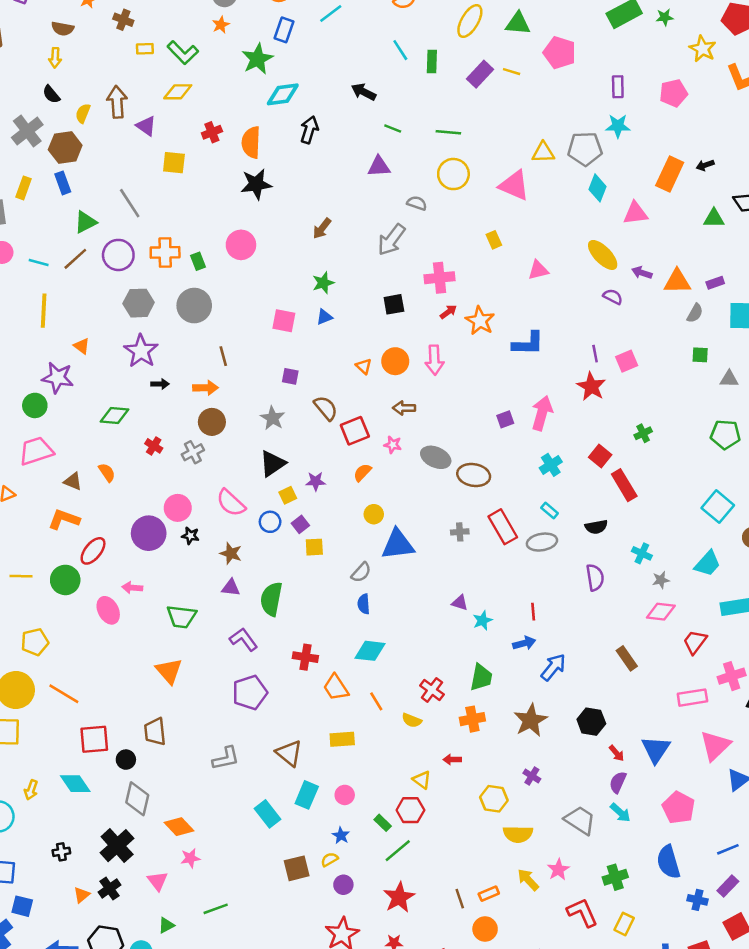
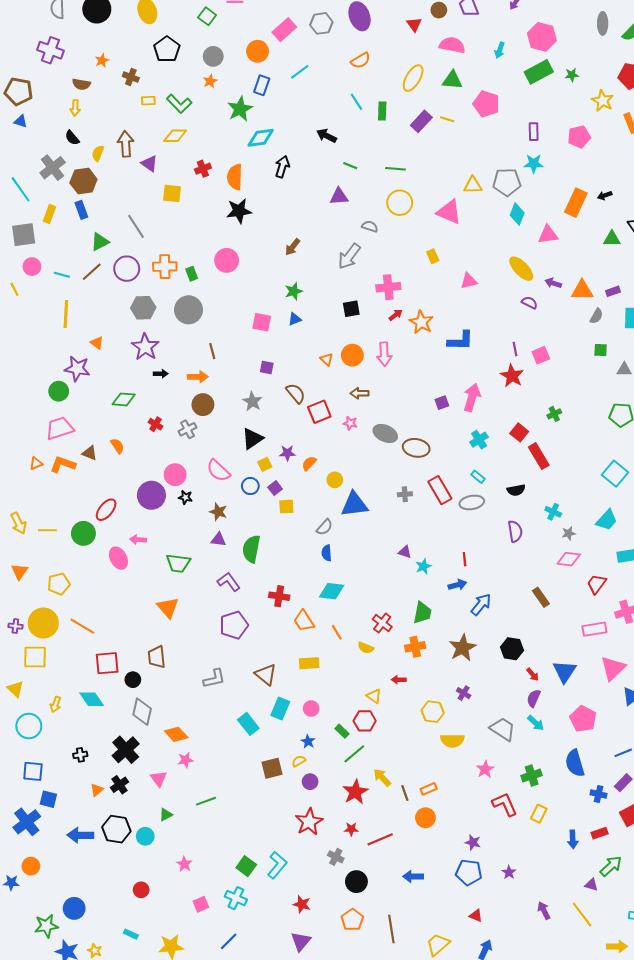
orange semicircle: (362, 472) -> (309, 463), moved
orange L-shape: (64, 519) -> (63, 464), moved
yellow arrow: (528, 880) -> (382, 778), moved

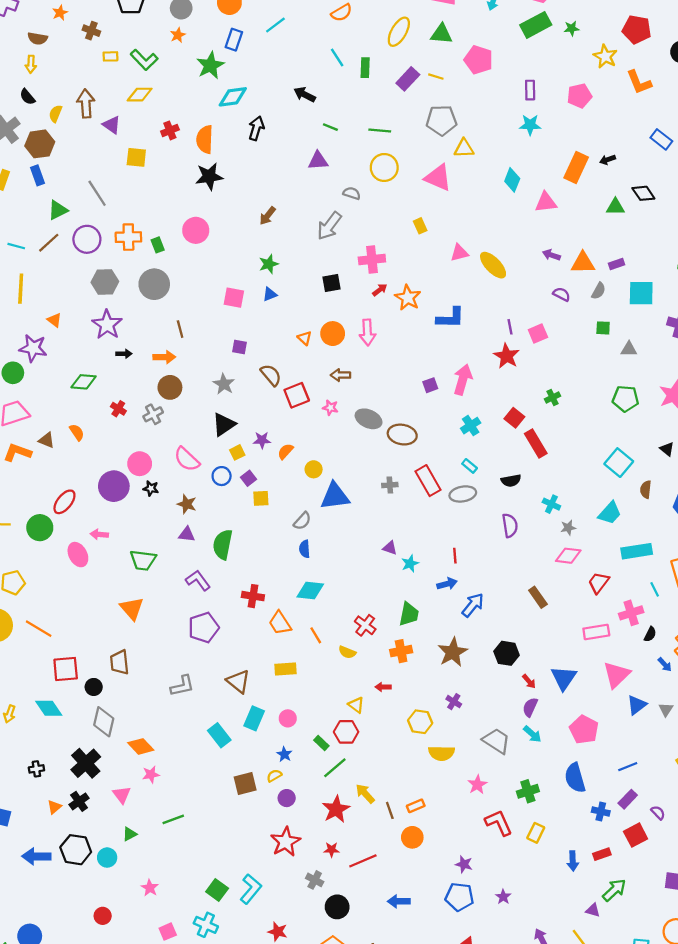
gray pentagon: (507, 182) -> (441, 120), moved
yellow ellipse: (521, 269) -> (493, 265), moved
purple semicircle: (529, 303) -> (562, 294), moved

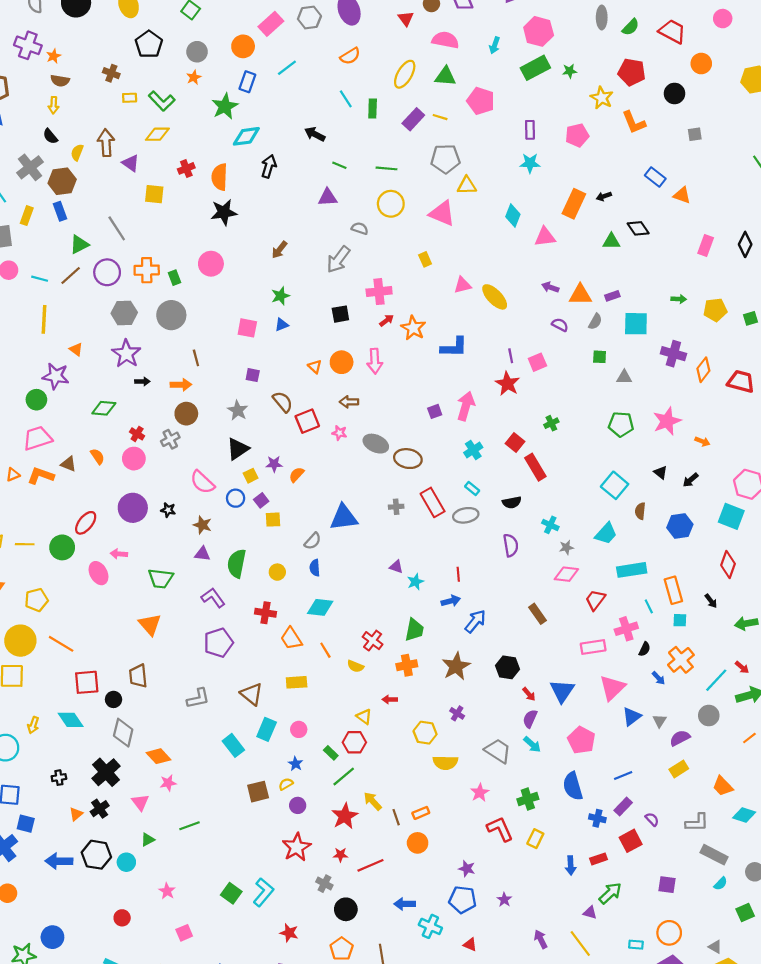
orange star: (60, 13) -> (54, 56), moved
pink circle: (140, 464) -> (134, 459), moved
yellow circle: (314, 469) -> (277, 572), moved
cyan cross: (206, 925) -> (430, 926), moved

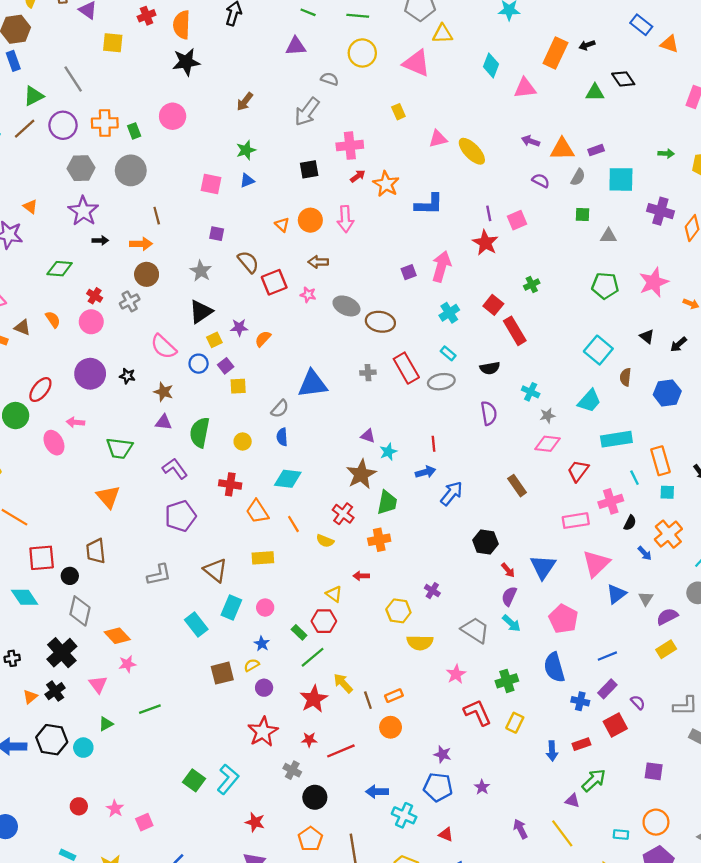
brown star: (456, 666) -> (361, 474), moved
pink star: (167, 891) -> (115, 809), moved

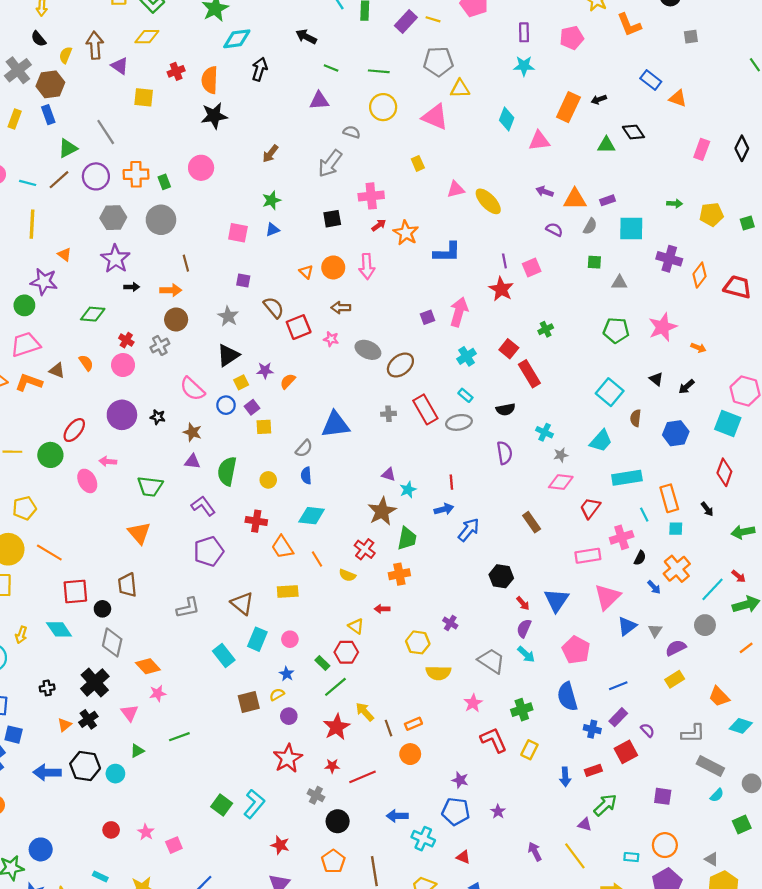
brown ellipse: (380, 322) -> (400, 365), turned -48

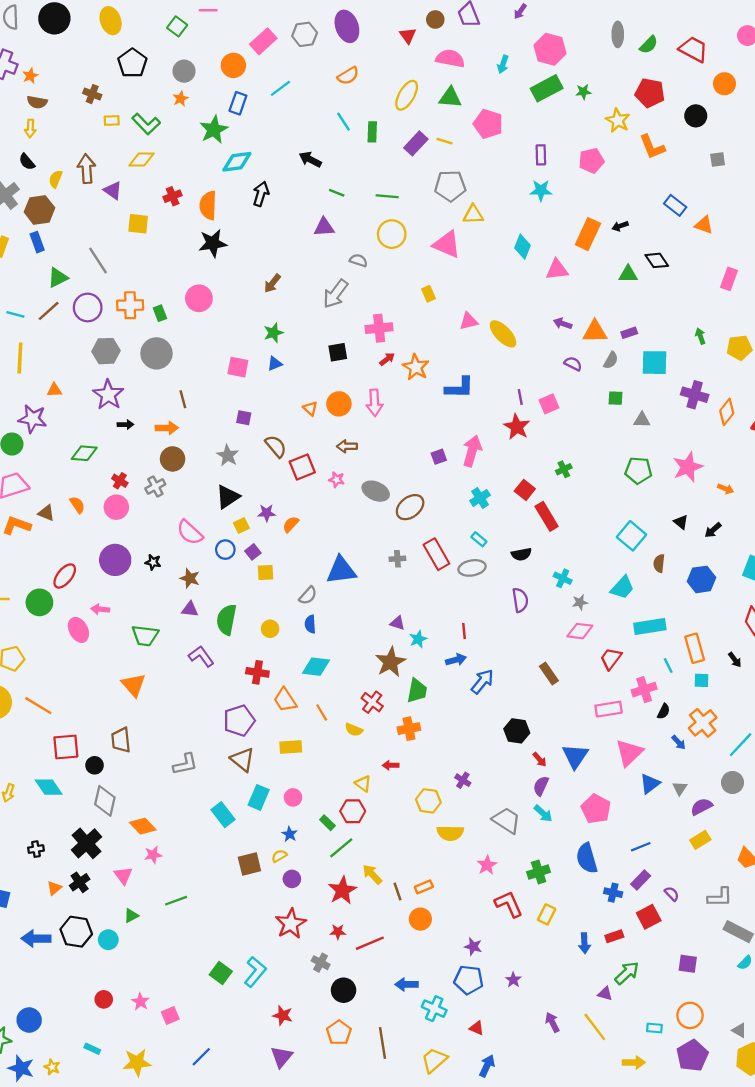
green arrow: (675, 204) -> (700, 336), turned -112
orange triangle: (64, 254) -> (54, 390), turned -40
purple pentagon: (209, 551) -> (239, 721), moved

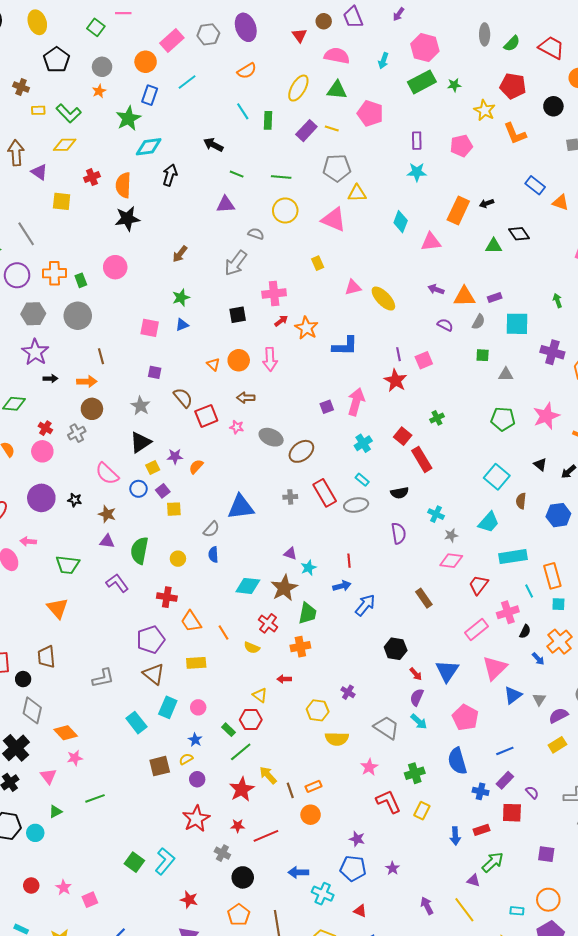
cyan diamond: (316, 667) -> (248, 586), moved
pink rectangle: (609, 709) -> (476, 629), turned -30
red square: (649, 917) -> (512, 813), turned 30

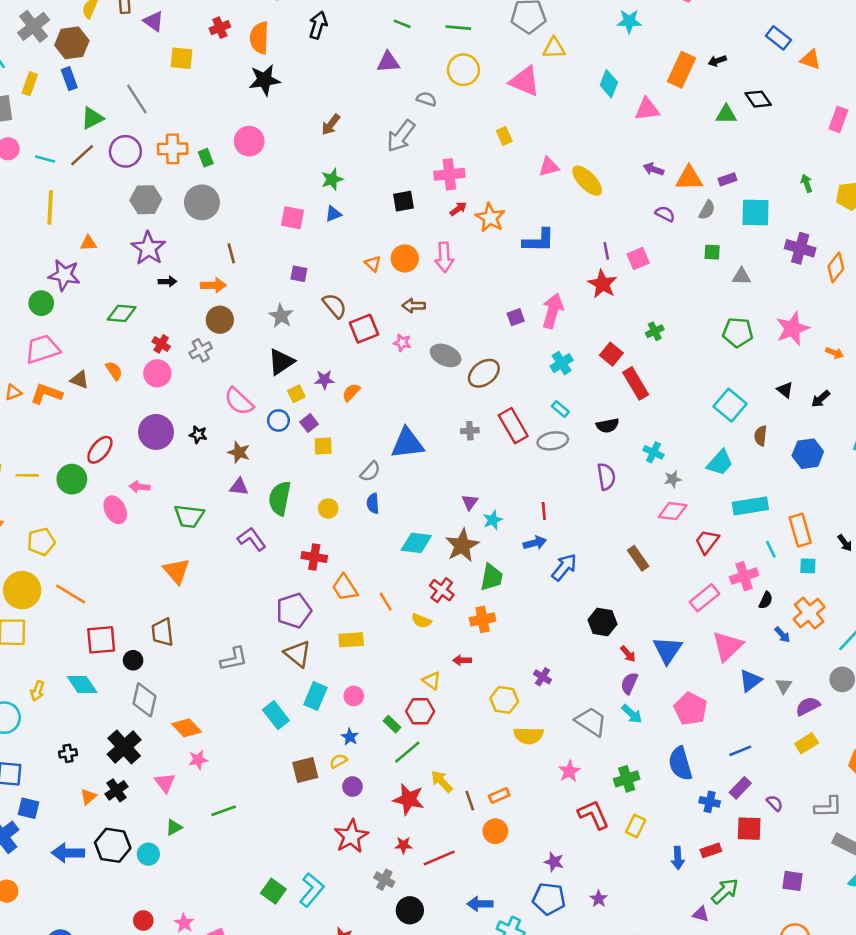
purple triangle: (290, 554) -> (470, 502), turned 48
red star: (242, 789) -> (409, 799), turned -30

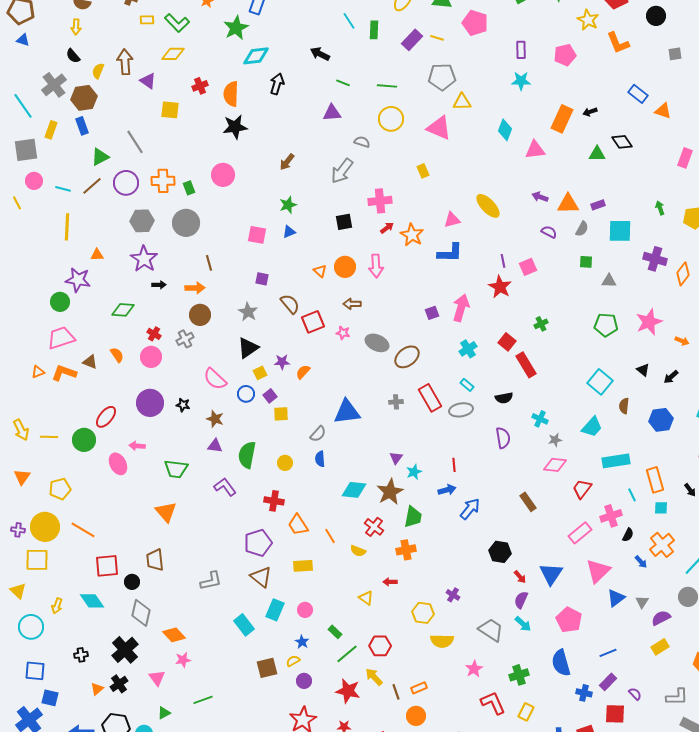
pink triangle: (549, 167) -> (452, 220), moved
red hexagon: (420, 711) -> (380, 646), moved

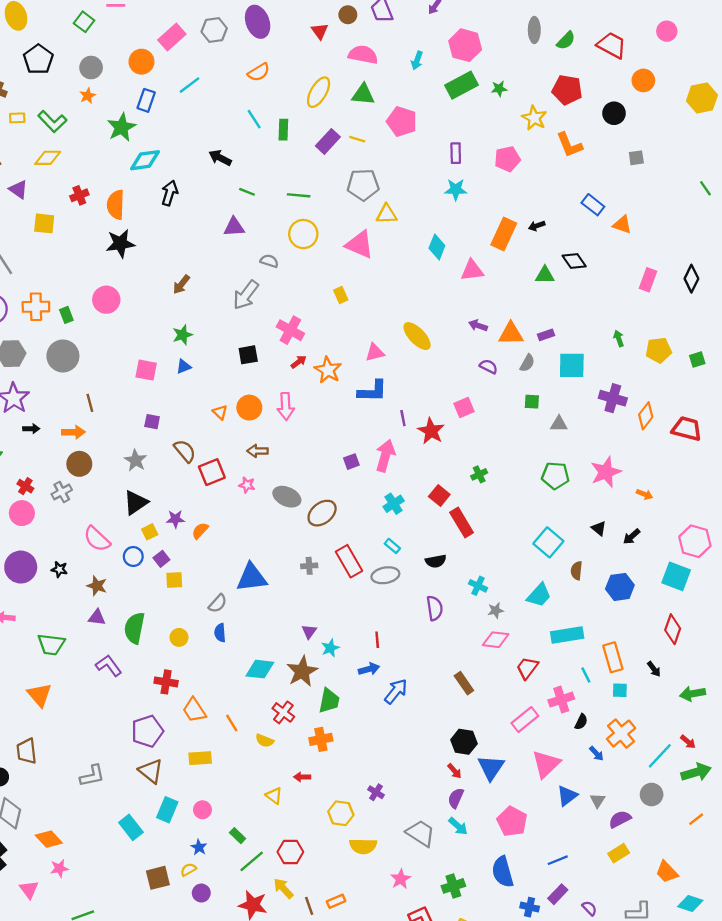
pink cross: (380, 201) -> (290, 330), turned 35
purple line: (503, 261) -> (403, 418), moved
black hexagon: (500, 552) -> (464, 742), moved

